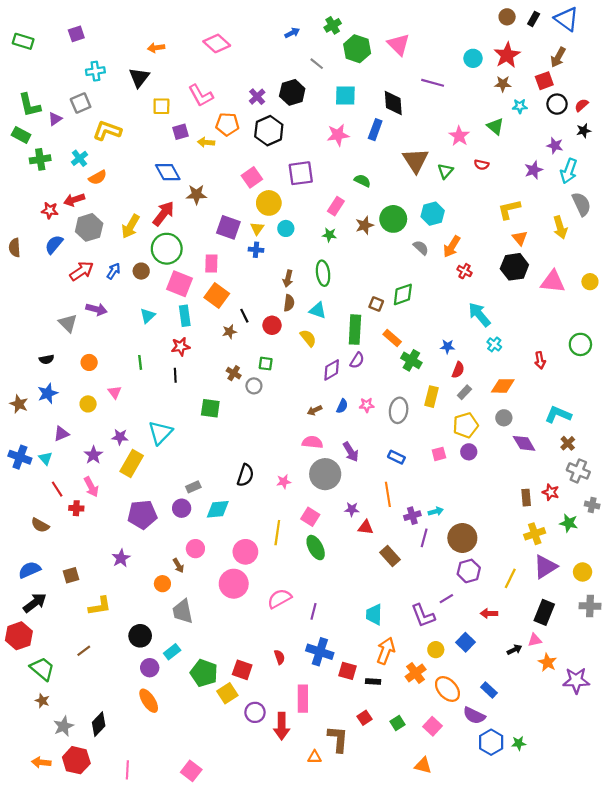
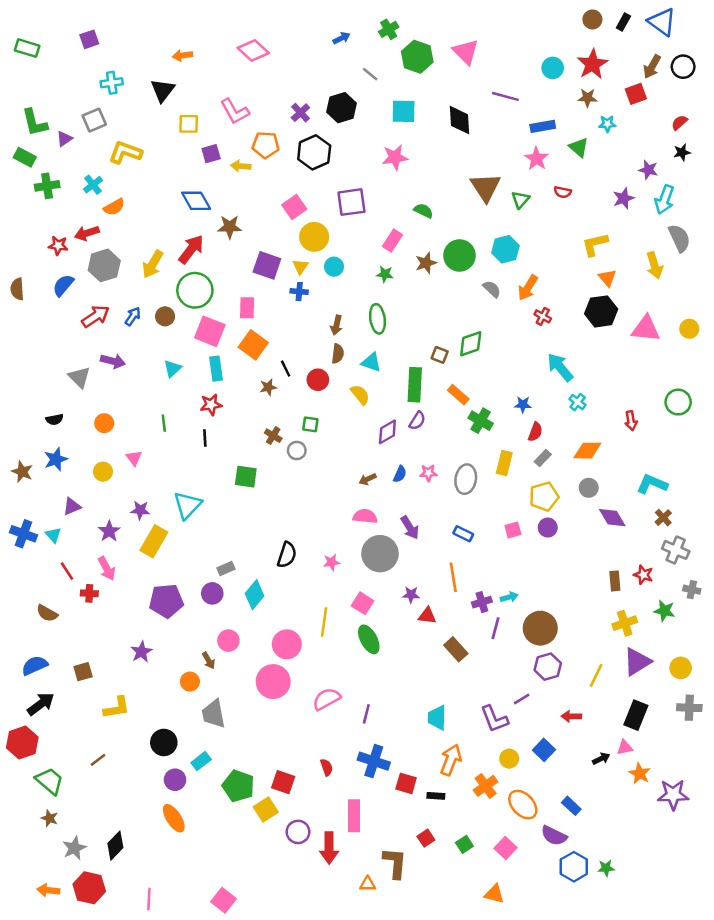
black circle: (557, 104) -> (683, 67), moved
blue rectangle: (375, 130) -> (543, 126), moved, turned 60
cyan diamond: (218, 509) -> (255, 595), turned -45

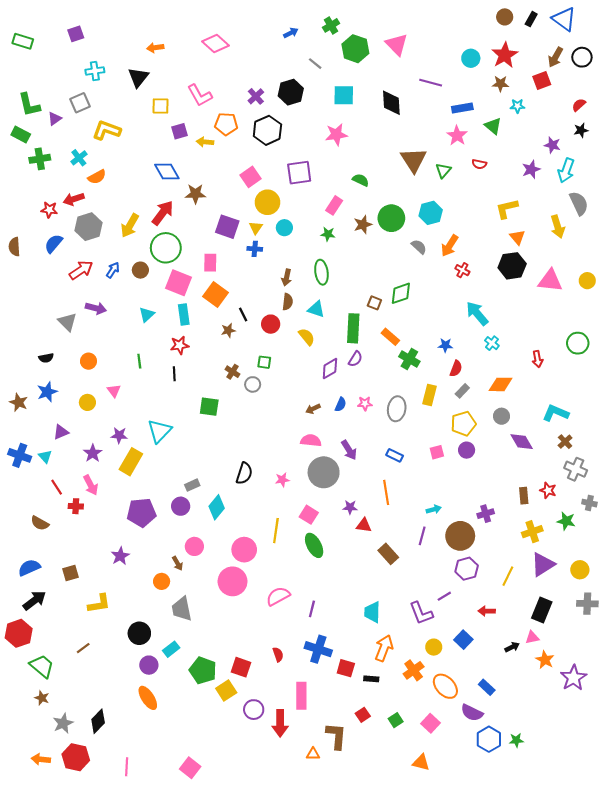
purple cross: (482, 602) -> (486, 514), moved
purple star: (673, 795) -> (574, 678), turned -30

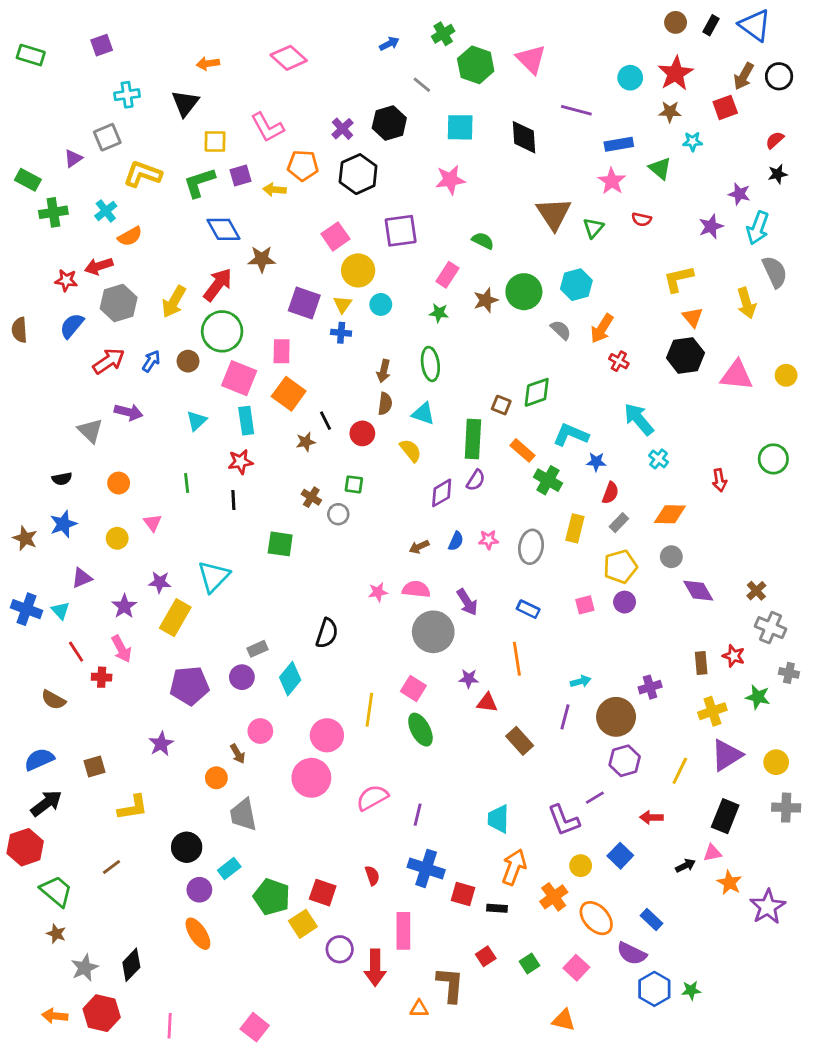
green L-shape: (29, 105) -> (199, 183), moved, turned 85
cyan L-shape: (556, 413) -> (571, 435), moved
pink star: (282, 480) -> (378, 592), moved

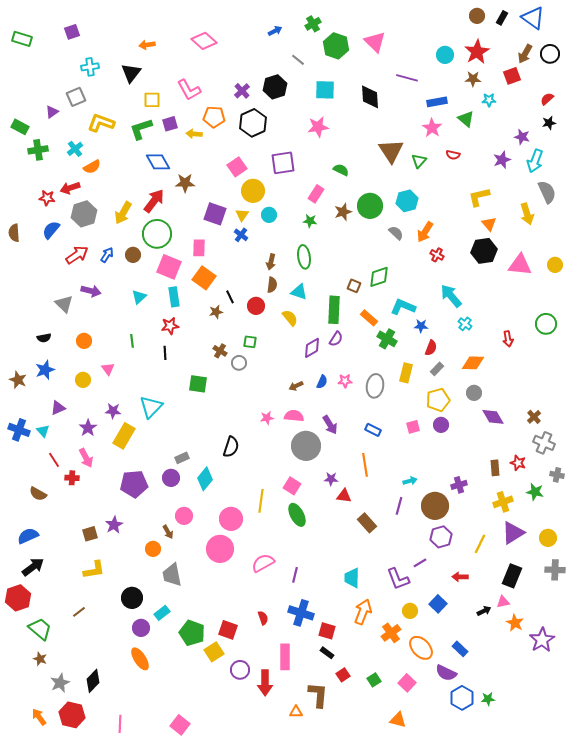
blue cross: (341, 333) -> (241, 235), turned 32
brown square: (95, 766) -> (90, 534), moved
black rectangle: (497, 908) -> (327, 653), moved, turned 32
orange arrow: (55, 1016) -> (39, 717), turned 48

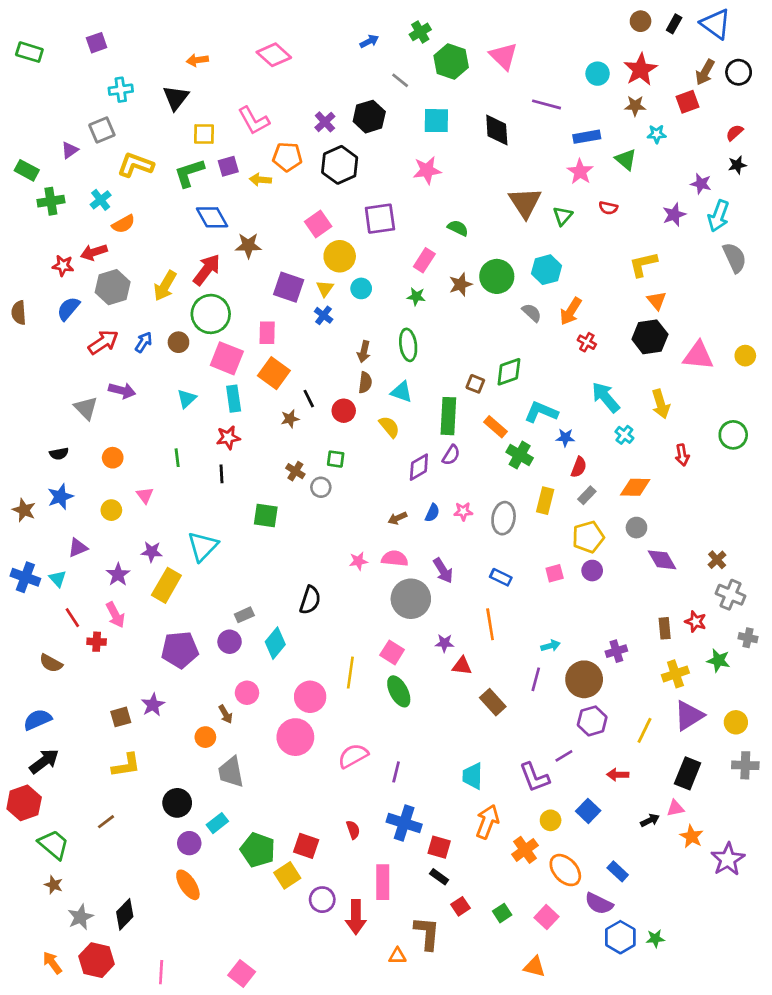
yellow arrow: (527, 214) -> (661, 404), moved

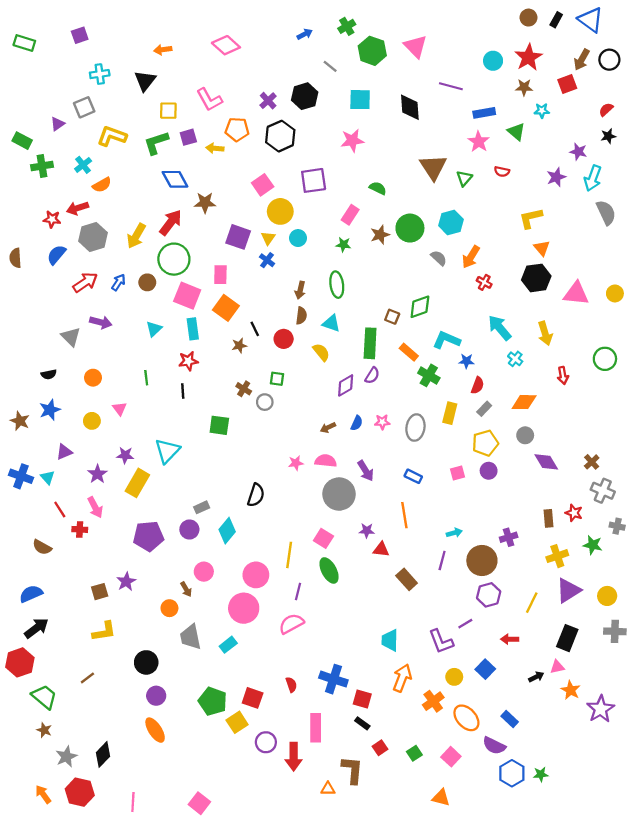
purple line: (396, 772) -> (298, 592), moved
cyan rectangle: (217, 823) -> (228, 645), moved

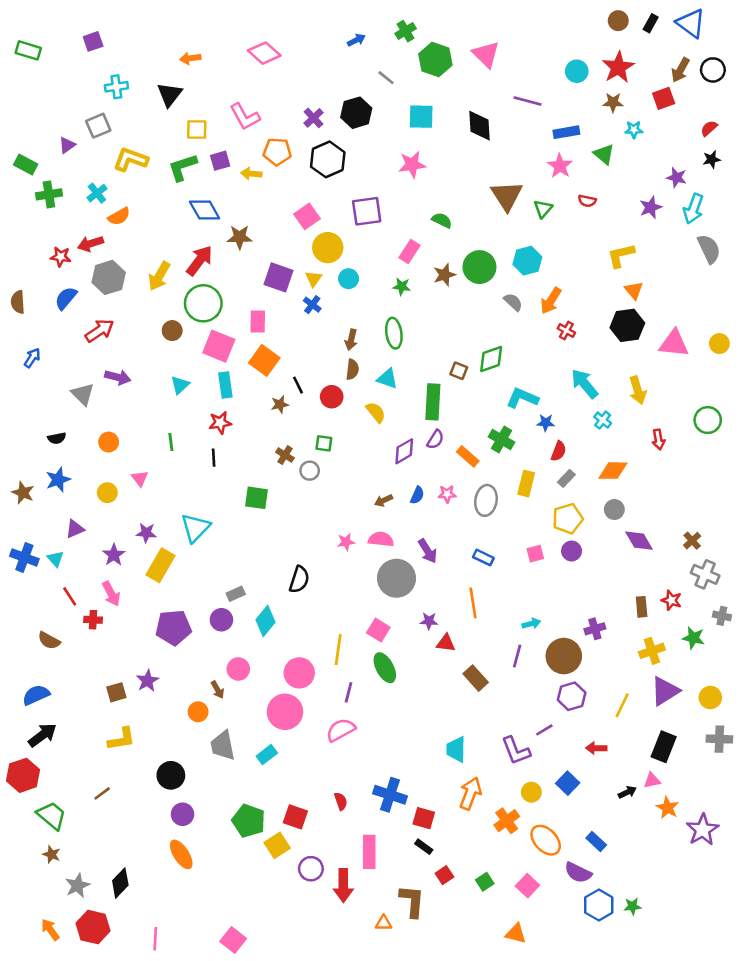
blue arrow: (118, 282) -> (32, 358), moved
orange rectangle: (409, 352) -> (468, 456), moved

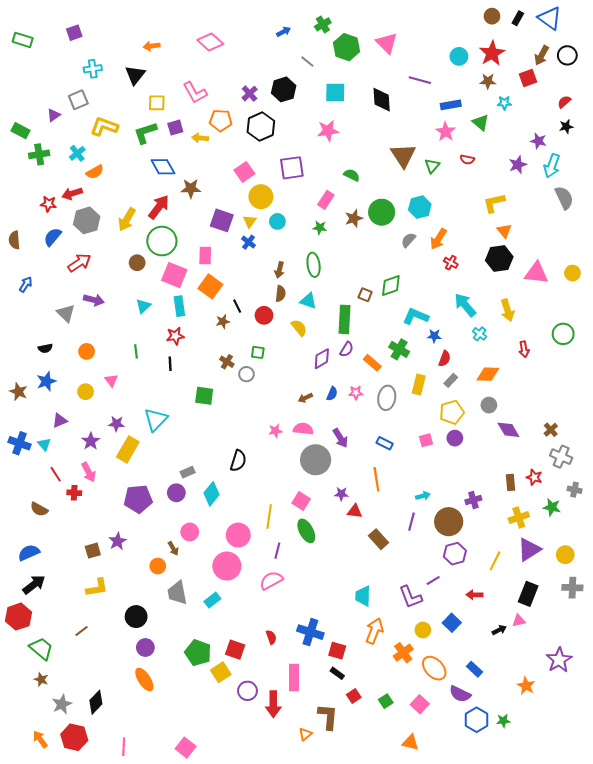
gray semicircle: (513, 302) -> (408, 240), turned -91
orange star: (667, 808) -> (526, 686), moved
orange triangle: (384, 923) -> (305, 734), turned -40

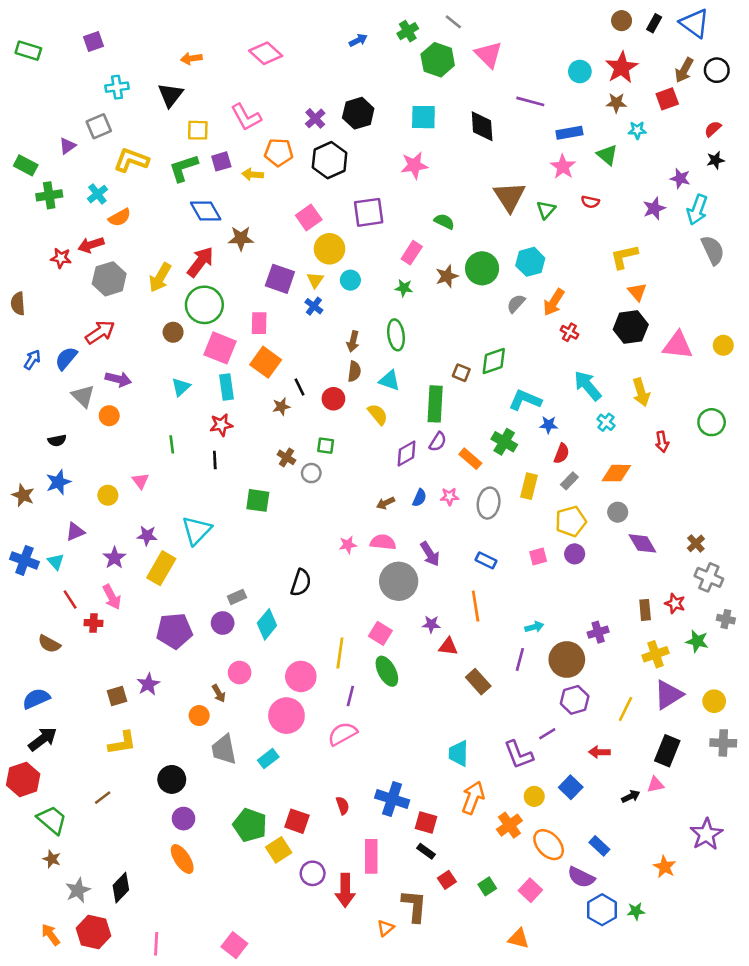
gray line: (307, 62) -> (453, 22), moved
blue semicircle: (53, 237) -> (66, 358), moved
orange circle: (87, 351) -> (109, 416), moved

